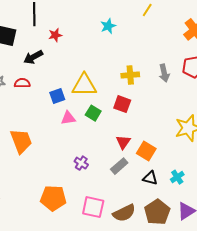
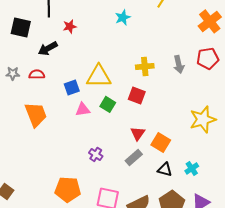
orange trapezoid: (21, 141) -> (36, 114), moved

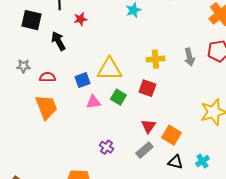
black arrow: (48, 48) -> (58, 41), turned 90
red semicircle: (37, 74) -> (47, 77), moved

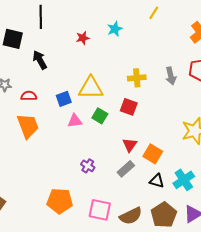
red star: (80, 19) -> (83, 38), moved
cyan cross: (202, 161) -> (184, 180), size x1.5

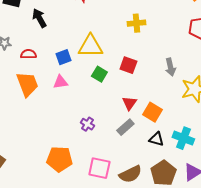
gray arrow: (171, 76) -> (170, 67), moved
yellow cross: (137, 78) -> (136, 23), moved
pink triangle: (75, 121) -> (60, 82), moved
cyan cross: (184, 180) -> (183, 138), turned -35

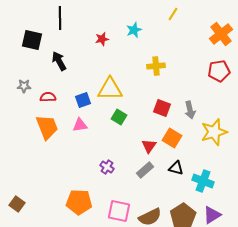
red square: (128, 65) -> (162, 108), moved
orange square: (152, 112) -> (172, 138), moved
black triangle: (156, 139) -> (176, 168), moved

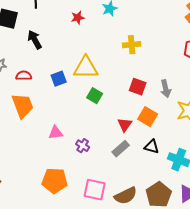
pink triangle: (80, 125) -> (56, 133), moved

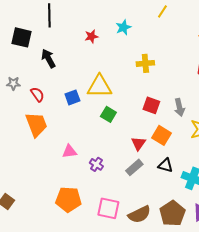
red semicircle: (24, 76) -> (37, 94), turned 56

